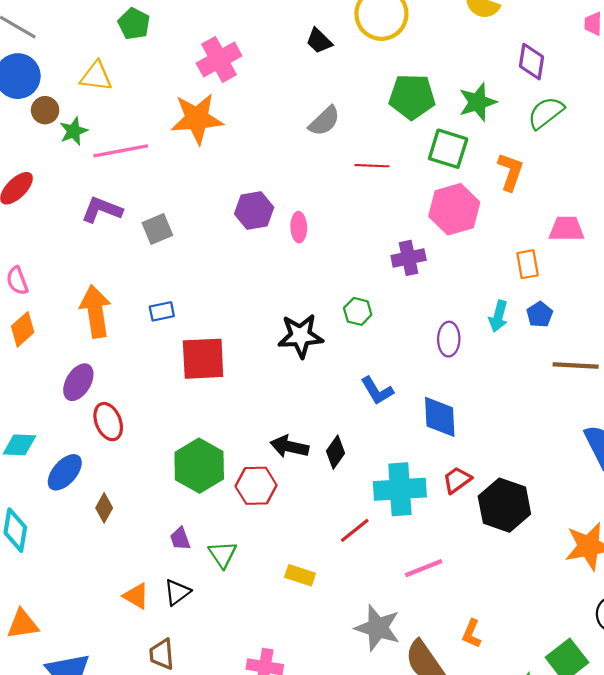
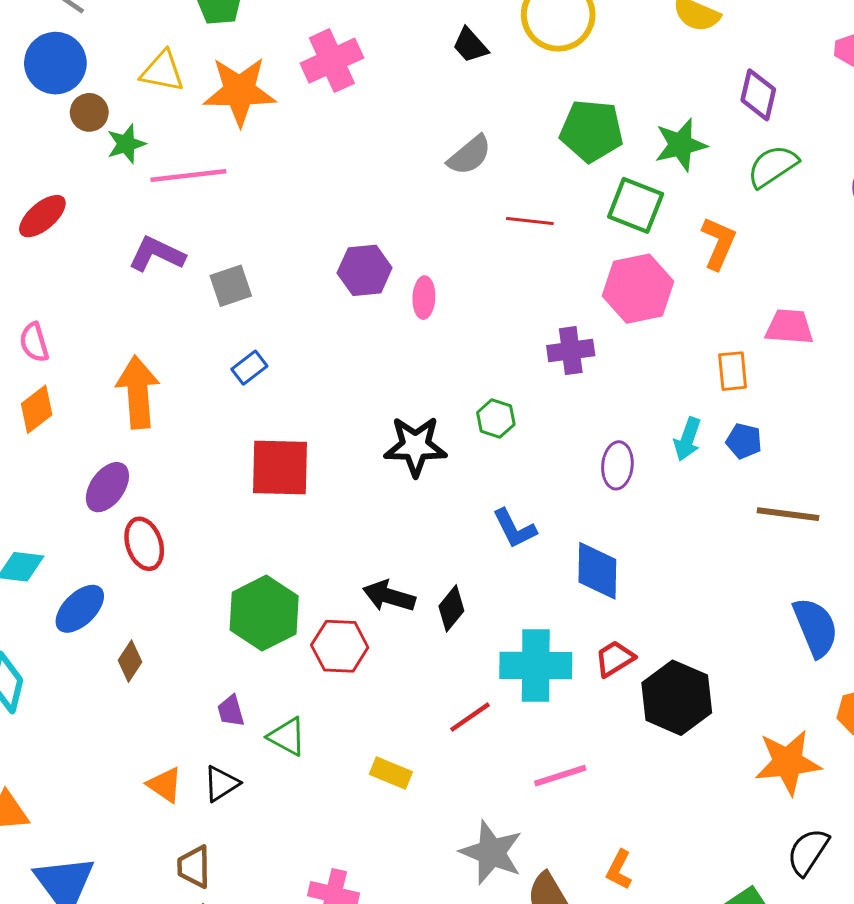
orange star: (197, 119) -> (240, 91), moved
blue rectangle: (162, 311) -> (249, 368), moved, turned -30
blue pentagon: (540, 315) -> (744, 441), turned -30
green triangle: (223, 554) -> (287, 737), turned -32

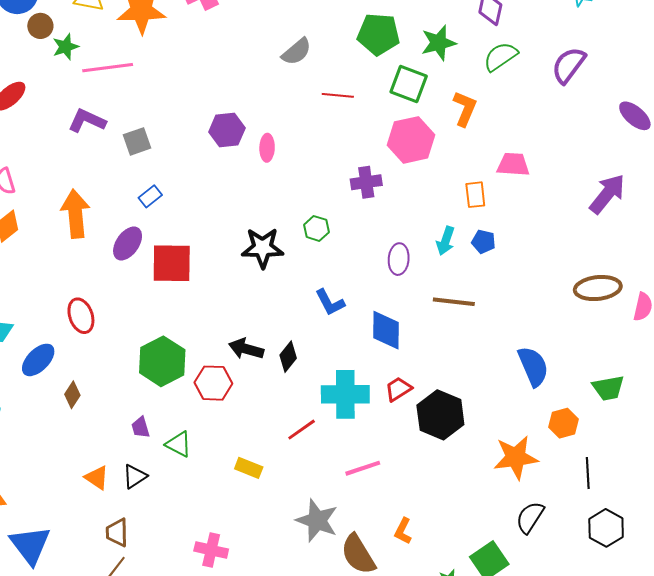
purple ellipse: (107, 487) -> (128, 243), moved
brown line: (788, 514) -> (454, 302), moved

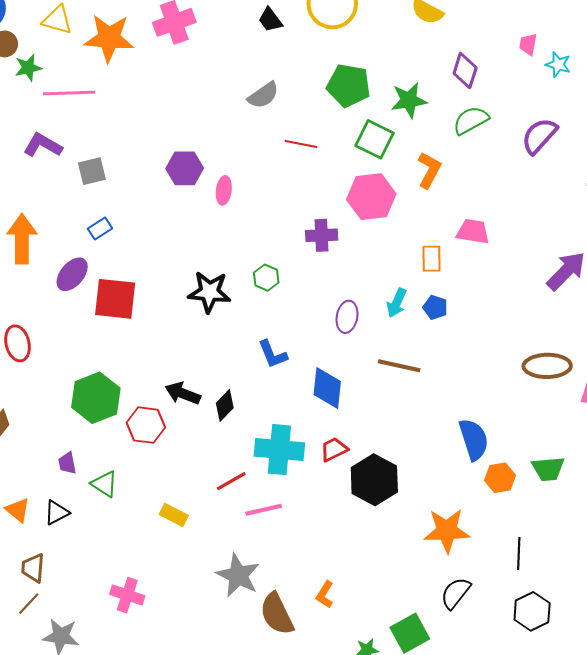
orange hexagon: (563, 423) -> (500, 478), moved
pink line: (363, 468) -> (264, 510), moved

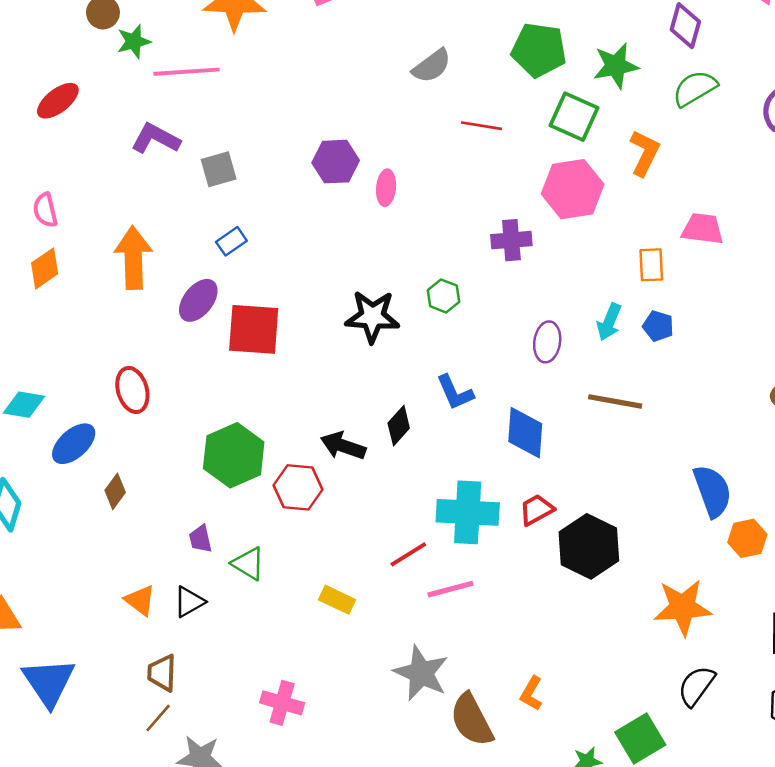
black diamond: (225, 405) -> (399, 426), moved

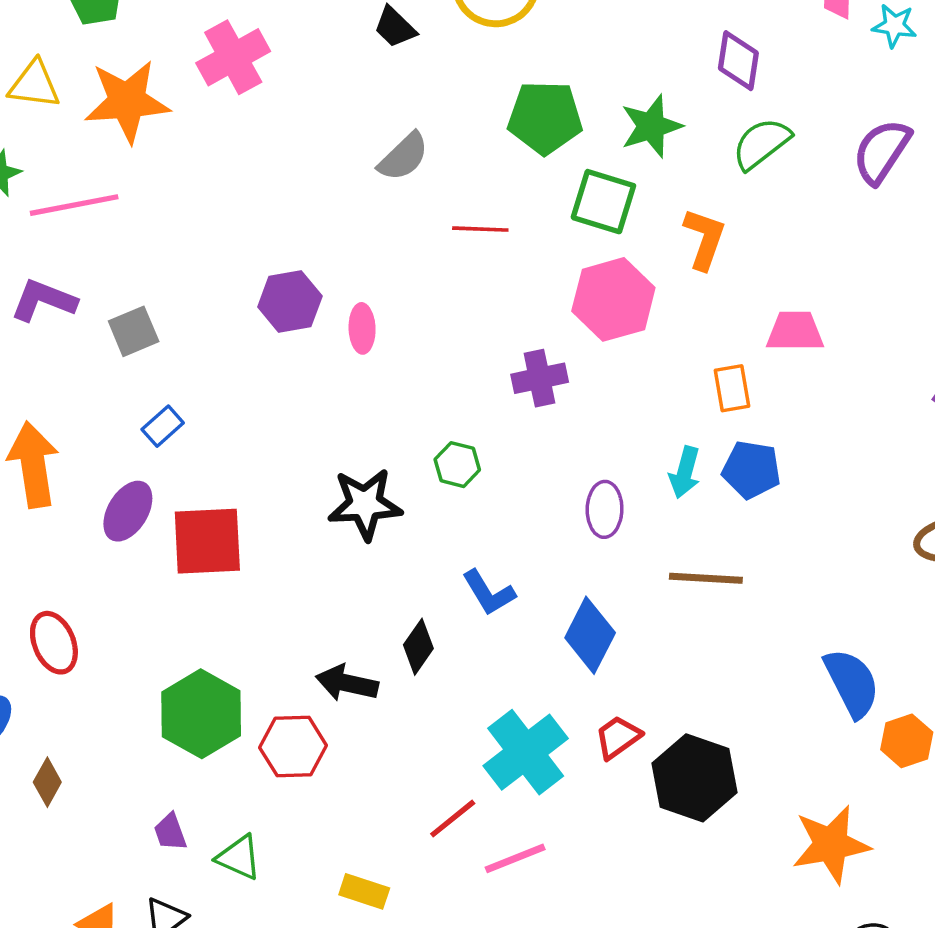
blue pentagon: (658, 326) -> (751, 470), size x1.4
blue diamond: (525, 433) -> (590, 635), turned 30
cyan cross: (468, 512) -> (526, 752), turned -34

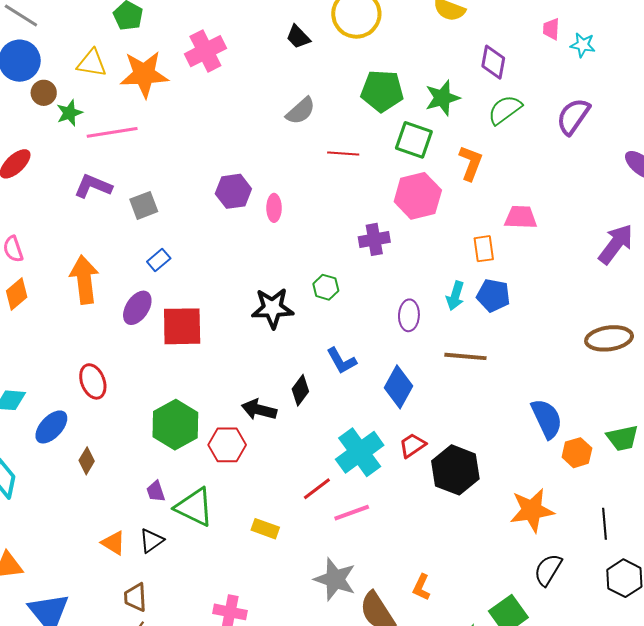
green triangle: (239, 857) -> (194, 507), size x1.5

